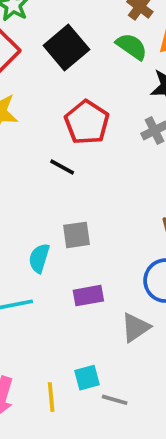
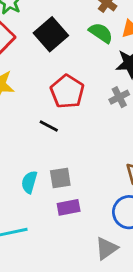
cyan semicircle: (39, 258) -> (29, 182), moved
purple rectangle: (88, 296) -> (69, 207), moved

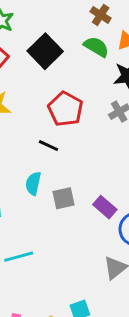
cyan semicircle: (29, 182) -> (33, 183), moved
purple rectangle: (69, 207) -> (105, 207), moved, turned 55

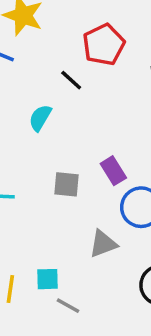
gray square: (64, 198) -> (67, 184), moved

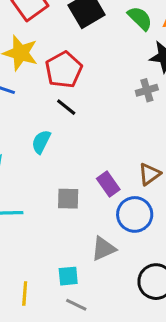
red pentagon: (104, 45) -> (64, 70), moved
cyan square: (48, 279) -> (68, 276), moved

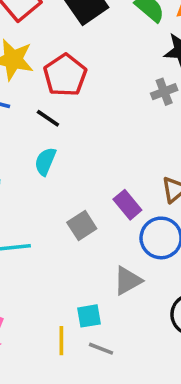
black line: (66, 107) -> (48, 118), moved
gray square: (68, 199) -> (82, 225), turned -30
yellow line: (25, 293) -> (61, 341), moved

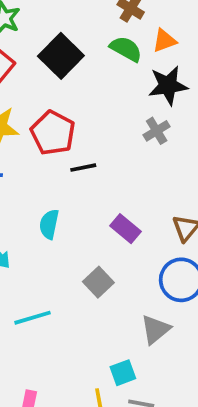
black line: (48, 118) -> (83, 168), moved, turned -35
purple rectangle: (127, 205) -> (125, 229), moved

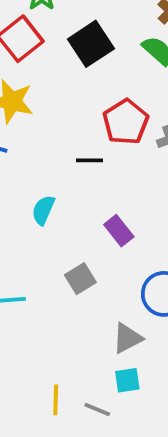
red pentagon: (53, 133) -> (126, 122), moved
cyan square: (123, 373) -> (127, 380), moved

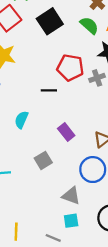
red pentagon: (126, 122) -> (70, 68), turned -30
gray triangle: (127, 338) -> (71, 196), turned 48
yellow line: (56, 400) -> (16, 232), moved

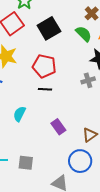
red pentagon: (70, 68) -> (44, 66), moved
gray square: (43, 160) -> (26, 163), moved, turned 35

